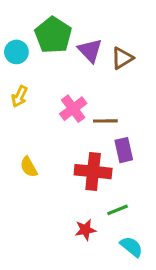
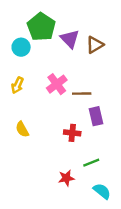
cyan circle: (16, 52) -> (21, 47), moved
yellow arrow: (20, 96) -> (17, 85), moved
red cross: (93, 172) -> (72, 133), size x0.6

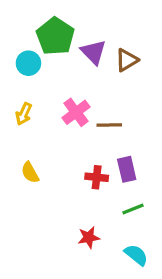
purple rectangle: (96, 116) -> (127, 169), moved
green line: (91, 163) -> (133, 209), moved

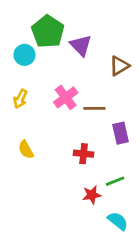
brown triangle: (127, 60) -> (119, 66), moved
purple rectangle: (127, 169) -> (121, 133), moved
red star: (89, 237) -> (92, 195), moved

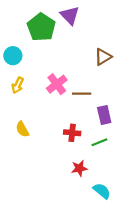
purple triangle: (81, 45) -> (70, 15), moved
cyan circle: (24, 55) -> (13, 56), moved
green line: (115, 181) -> (99, 142), moved

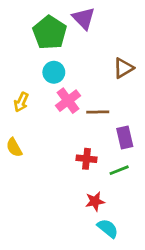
cyan circle: (13, 56) -> (54, 72), moved
yellow semicircle: (22, 129) -> (14, 147), moved
cyan semicircle: (102, 191) -> (108, 228), moved

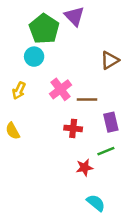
cyan circle: (54, 72) -> (34, 57), moved
red cross: (86, 159) -> (73, 128), moved
red star: (95, 201) -> (84, 168), moved

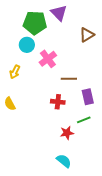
green pentagon: (44, 29) -> (35, 23), turned -30
brown triangle: (110, 60) -> (87, 35), moved
pink cross: (61, 89) -> (48, 59), moved
cyan semicircle: (96, 203) -> (64, 161), moved

